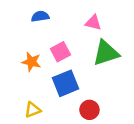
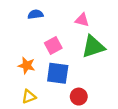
orange star: (31, 62) -> (27, 65), moved
blue square: (65, 83) -> (58, 73), turned 30

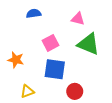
green triangle: (93, 47) -> (88, 44), turned 40
orange star: (27, 65) -> (16, 60), moved

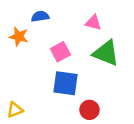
orange star: (16, 60) -> (19, 37), moved
yellow triangle: (27, 91) -> (15, 110), moved

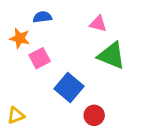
pink square: (60, 52) -> (40, 58), moved
blue square: (65, 83) -> (69, 87), turned 32

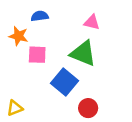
green triangle: (111, 56) -> (83, 53), moved
pink square: (40, 58) -> (37, 55), turned 30

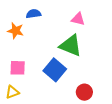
pink square: (37, 55) -> (18, 68), moved
red circle: (88, 108) -> (84, 92), moved

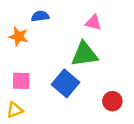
green triangle: (71, 46) -> (84, 54), turned -30
red circle: (84, 92) -> (112, 101), moved

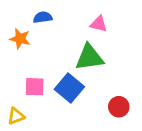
pink square: (21, 81) -> (35, 87), moved

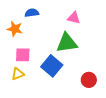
pink square: (35, 87) -> (23, 55), moved
yellow triangle: (16, 116) -> (18, 74), moved

